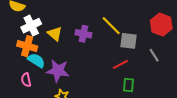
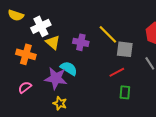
white cross: (31, 26) -> (41, 26), moved
cyan semicircle: (36, 60) -> (69, 68), moved
pink semicircle: (26, 80) -> (25, 87), turned 64

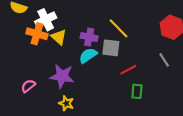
gray square: (125, 49) -> (111, 48), moved
orange cross: (26, 54) -> (37, 34), moved
cyan semicircle: (69, 68) -> (88, 55), moved, turned -66

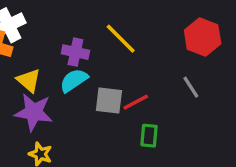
yellow triangle: (59, 37) -> (29, 80), moved
gray square: (111, 48) -> (109, 101), moved

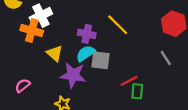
gray square: (109, 101) -> (100, 60), moved
red line: (136, 102) -> (129, 81), moved
purple star: (34, 112) -> (73, 75), moved

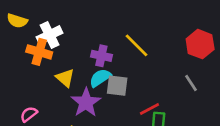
purple star: (73, 75) -> (86, 103), turned 30

